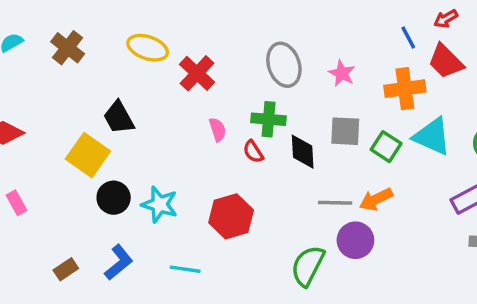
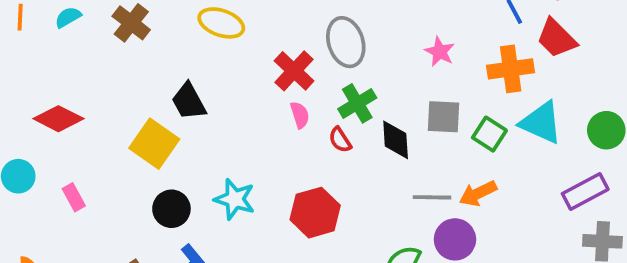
gray ellipse: (284, 65) -> (346, 42), moved
red cross: (197, 73) -> (294, 71), moved
green cross: (269, 119) -> (357, 103), turned -36
black circle: (114, 198) -> (171, 209), moved

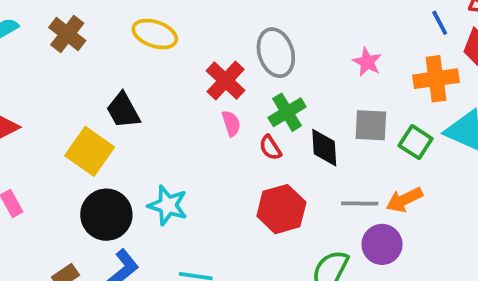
black circle: (171, 209) -> (106, 215), size x1.4
red hexagon: (315, 213) -> (281, 209), moved

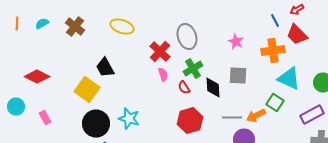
green square: (416, 142) -> (275, 103), moved

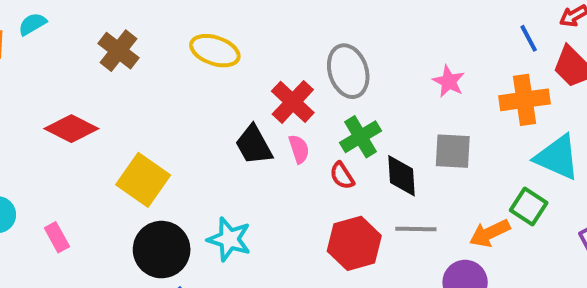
cyan semicircle: (42, 24) -> (32, 24), moved
black trapezoid: (105, 68) -> (254, 145), moved
red diamond: (37, 77) -> (71, 129), moved
gray line: (232, 118) -> (416, 229), moved

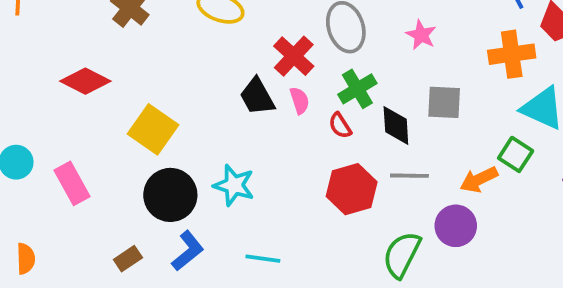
pink star: (449, 81) -> (421, 35), moved
pink rectangle: (57, 237) -> (72, 183), size x1.5

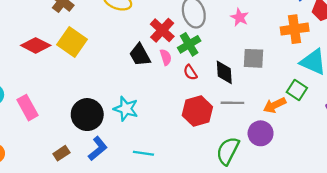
green cross: (357, 89) -> (189, 44), moved
yellow square: (153, 129) -> (72, 42), moved

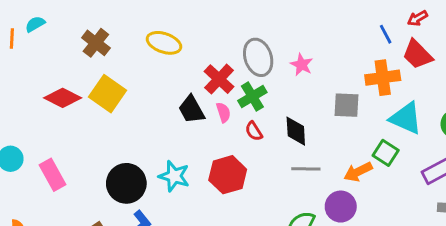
pink star: (239, 17) -> (302, 65), moved
gray square: (254, 58) -> (346, 105), moved
red hexagon: (197, 111) -> (228, 175), moved

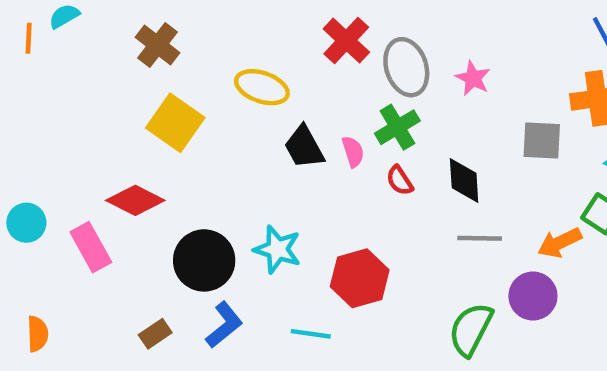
yellow ellipse: (164, 43) -> (262, 87), moved
red cross: (219, 79) -> (346, 41), moved
red diamond: (63, 98) -> (135, 200), moved
red hexagon: (228, 175) -> (360, 278), moved

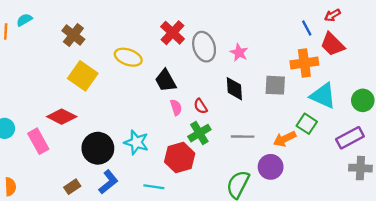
green cross: (397, 127) -> (199, 133), moved
black trapezoid: (304, 147) -> (166, 81), moved
pink semicircle: (353, 152) -> (176, 107), moved
black diamond: (464, 180) -> (234, 89), moved

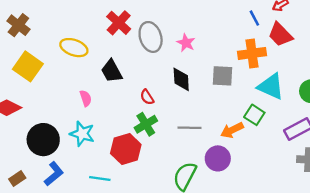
pink semicircle: (176, 107) -> (86, 98), moved

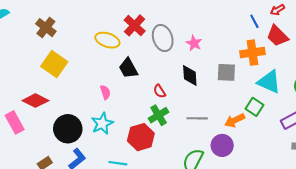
yellow ellipse: (74, 48) -> (107, 40), moved
cyan star: (82, 134) -> (102, 124), turned 30

